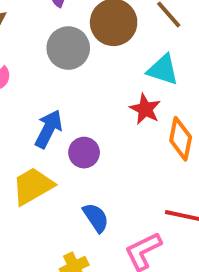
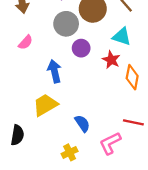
blue arrow: (49, 129) -> (54, 71), turned -40
purple circle: (84, 153) -> (81, 48), moved

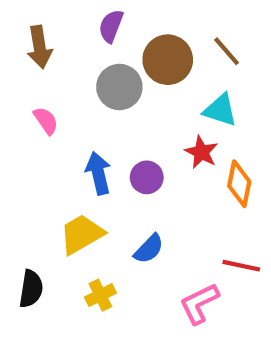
pink semicircle: (25, 42) -> (46, 121), turned -77
purple circle: (81, 48) -> (147, 177), moved
blue semicircle: (82, 123) -> (149, 249), moved, turned 78
yellow cross: (70, 152) -> (100, 295), moved

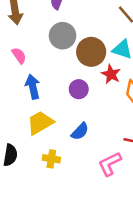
brown circle: (168, 60) -> (91, 52), moved
blue arrow: (98, 173) -> (33, 87), moved
yellow cross: (100, 295) -> (51, 159), turned 35

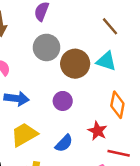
red star: (111, 74) -> (98, 131), moved
blue arrow: (33, 87) -> (17, 98), turned 110

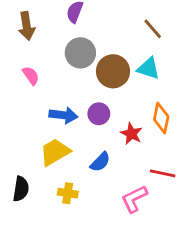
blue arrow: (17, 98) -> (63, 115), moved
red star: (98, 131) -> (131, 134), moved

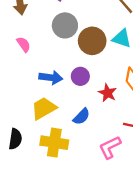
yellow cross: (68, 193) -> (54, 143), size x1.6

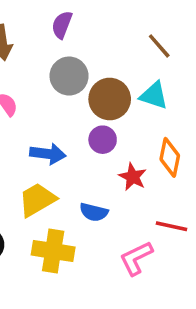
purple circle: (80, 76) -> (103, 140), moved
blue semicircle: (82, 117) -> (94, 212), turned 60

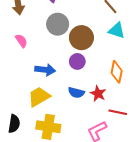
cyan triangle: (154, 95) -> (117, 30), moved
red star: (133, 177) -> (98, 94), moved
blue semicircle: (94, 212) -> (76, 93), moved

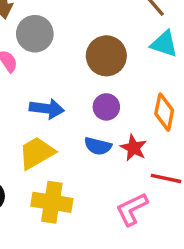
gray circle: (58, 24) -> (35, 34), moved
purple circle: (77, 61) -> (106, 107), moved

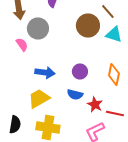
brown circle: (106, 56) -> (88, 26), moved
red star: (134, 148) -> (95, 104), moved

